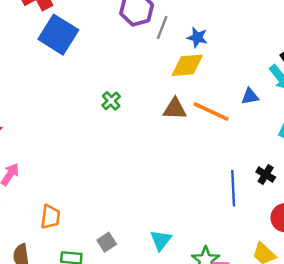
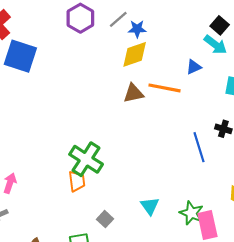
gray line: (162, 27) -> (118, 19), moved, turned 42
green cross: (111, 101) -> (86, 159), moved, size x2.0
orange trapezoid: (50, 217) -> (77, 181), moved

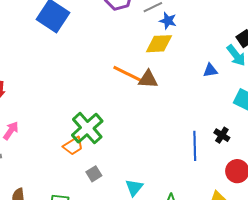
orange line: (164, 88) -> (128, 74), moved
orange trapezoid: (77, 181) -> (73, 146), turned 50
gray square: (105, 219) -> (94, 174), moved

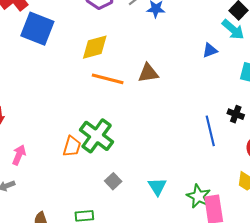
yellow diamond: (159, 44) -> (95, 47), moved
orange line: (128, 74) -> (108, 79), moved
orange trapezoid: (73, 146) -> (72, 146), moved, turned -30

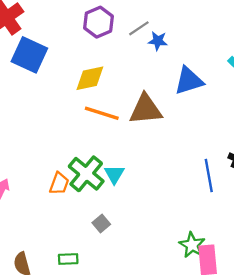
blue triangle: (210, 50) -> (189, 81), moved, size x1.8
brown triangle: (148, 73) -> (146, 109), size x1.5
cyan triangle: (157, 187) -> (114, 174), moved

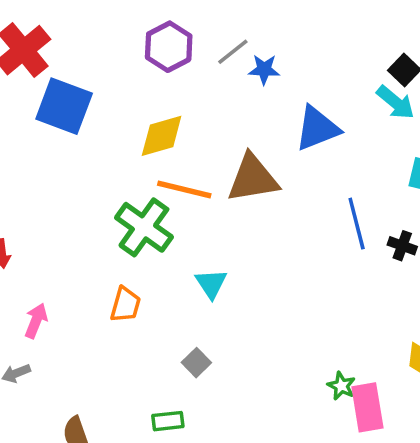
green cross: (86, 174) -> (144, 227), moved
blue line: (209, 175) -> (357, 224), moved
green star: (192, 245) -> (341, 386), size x0.7
green rectangle: (68, 259) -> (168, 421), moved

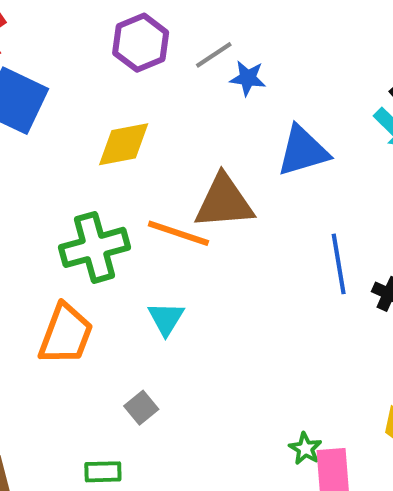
orange line: (184, 189) -> (178, 233), moved
green cross: (144, 227) -> (94, 247), turned 34
orange trapezoid: (125, 305) -> (66, 334), size x1.5

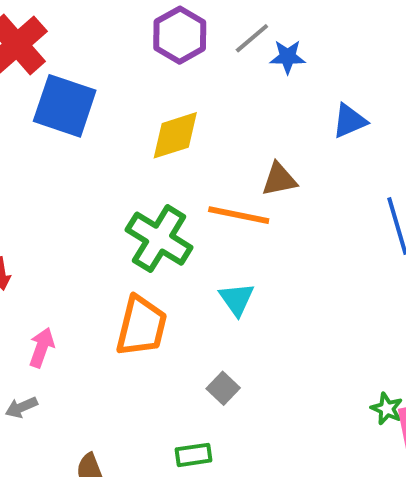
blue triangle: (303, 151) -> (350, 121), size x0.7
brown triangle: (224, 202) -> (279, 179), size x0.6
green cross: (94, 247) -> (159, 239), turned -36

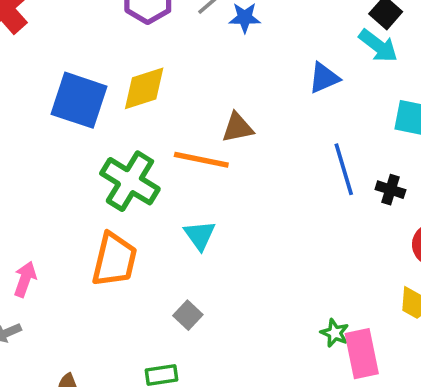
blue square: (65, 106) -> (79, 100), moved
blue triangle: (350, 121) -> (324, 78), moved

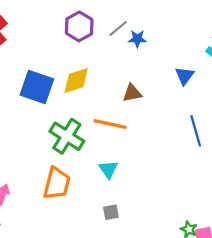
blue triangle: (324, 78) -> (185, 76), turned -30
brown triangle: (238, 128) -> (132, 93), moved
gray square: (188, 315) -> (111, 212), moved, turned 35

